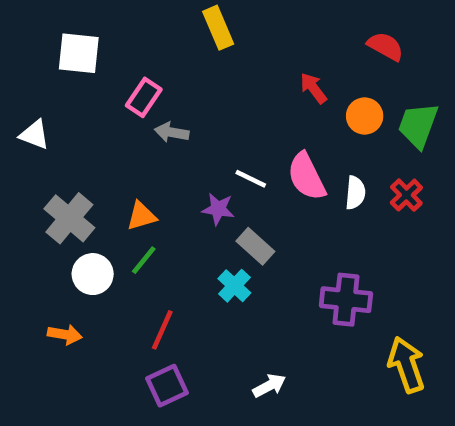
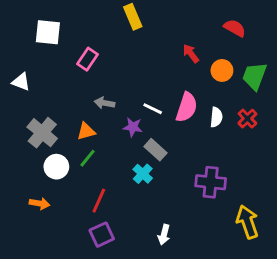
gray arrow: (172, 132) -> (104, 103), moved
pink semicircle: (306, 176) -> (187, 107), turned -136
white arrow: (269, 386) -> (164, 235), turned 132

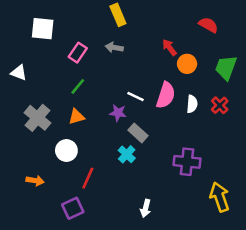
orange circle: (222, 70) -> (187, 64), moved
gray arrow: (104, 103) -> (114, 48), moved
green line: (88, 158) -> (78, 86), moved
white circle: (56, 167) -> (66, 151), moved
purple square: (102, 235) -> (73, 208), moved

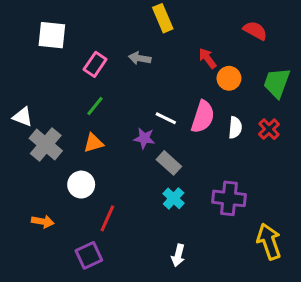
yellow rectangle: (118, 15) -> (163, 18), moved
white triangle: (19, 73) -> (23, 117), moved
cyan cross: (127, 154) -> (174, 198), moved

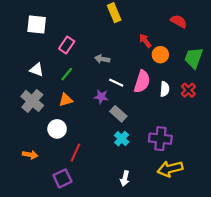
gray arrow: (140, 58) -> (102, 59), moved
white triangle: (23, 117) -> (37, 70), moved
yellow arrow: (269, 242) -> (170, 169), moved, turned -85

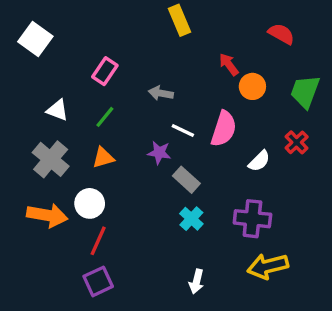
white square: (37, 25) -> (35, 39), moved, turned 30
white semicircle: (165, 89) -> (259, 161), moved, turned 40
red line: (75, 153) -> (98, 241), moved
orange arrow: (30, 155) -> (47, 215), moved, size x1.6

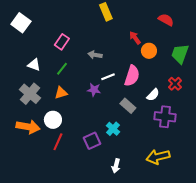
white line: (183, 131) -> (108, 77), turned -48
gray rectangle: (186, 180) -> (128, 106), moved
purple cross: (252, 219) -> (165, 117), moved
purple square: (98, 281) -> (92, 141), moved

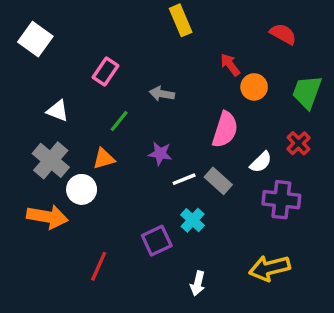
green line: (62, 69) -> (119, 121), moved
white line: (108, 77) -> (184, 179), moved
white circle: (53, 120) -> (82, 189), moved
red line: (58, 142) -> (99, 266), moved

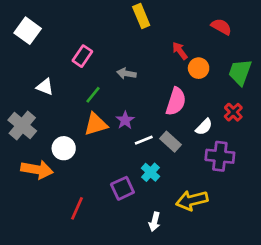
purple star: (160, 154) -> (125, 120), turned 30
orange triangle: (104, 159) -> (96, 124), moved, size x1.4
gray cross: (51, 160) -> (22, 126), moved
yellow arrow: (269, 268) -> (192, 200), moved

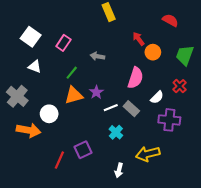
white square: (28, 31) -> (31, 37), moved
purple square: (122, 188) -> (83, 150), moved

